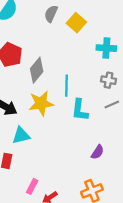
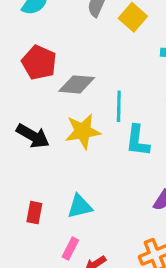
gray diamond: (37, 70) -> (77, 84), turned 55
cyan triangle: (21, 135) -> (80, 206), moved

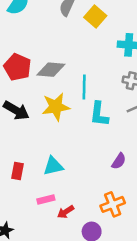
red pentagon: (39, 63) -> (17, 67), moved
pink rectangle: (70, 249) -> (46, 199), turned 49

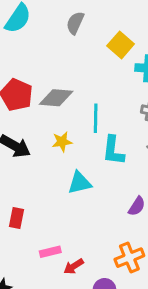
yellow square: (95, 16) -> (121, 45), moved
yellow star: (56, 107) -> (62, 142), size x0.6
cyan triangle: (53, 166) -> (80, 183), moved

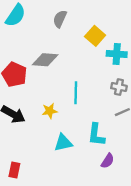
gray diamond: (56, 98) -> (45, 60), moved
cyan L-shape: (113, 150) -> (96, 135), moved

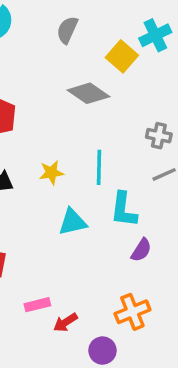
cyan cross: (117, 54) -> (155, 35), moved, turned -30
gray diamond: (45, 60) -> (88, 93), moved, turned 30
cyan line: (76, 93) -> (99, 167), moved

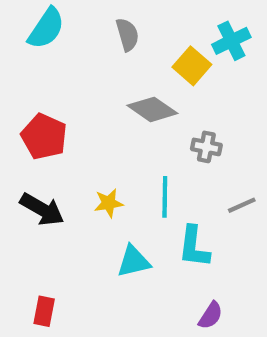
gray semicircle: (67, 30) -> (127, 35), turned 140
gray cross: (159, 136) -> (206, 147), moved
purple semicircle: (141, 250) -> (211, 315), moved

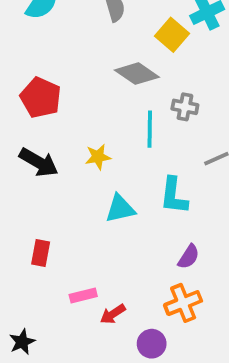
cyan line: (165, 197) -> (150, 129), moved

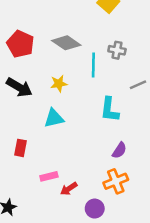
gray diamond: (137, 74) -> (66, 43), moved
cyan triangle: (120, 209) -> (54, 118), moved

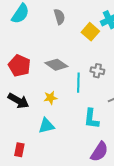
purple semicircle: (119, 150) -> (99, 152), size x1.5

